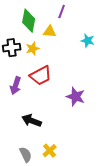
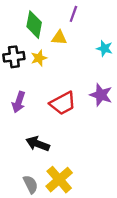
red trapezoid: (41, 76) -> (63, 103), moved
purple star: (76, 97) -> (101, 95), moved
yellow cross: (50, 151) -> (59, 180), size x1.6

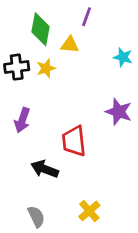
red trapezoid: (63, 103) -> (74, 141), moved, turned 112
yellow cross: (59, 180) -> (89, 211), moved, size x0.7

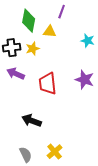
purple arrow: (22, 120) -> (16, 74), moved, turned 96
red trapezoid: (74, 141) -> (48, 84), moved
yellow cross: (89, 211) -> (55, 152), moved

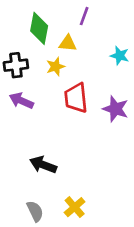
yellow star: (33, 49) -> (55, 67), moved
red trapezoid: (48, 84) -> (76, 98), moved

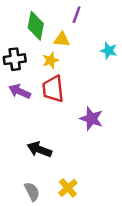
red trapezoid: (76, 98) -> (53, 89), moved
purple star: (116, 109) -> (91, 119), moved

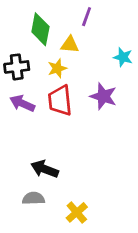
purple star: (91, 119) -> (103, 96), moved
gray semicircle: (32, 192) -> (33, 198), moved, turned -66

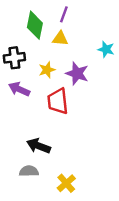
purple line: (87, 17) -> (64, 14), moved
yellow star: (57, 68) -> (47, 70), moved
purple star: (103, 96) -> (77, 73), moved
red trapezoid: (60, 101) -> (58, 101), moved

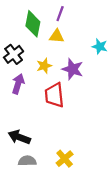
black cross: (14, 58) -> (14, 54), turned -30
purple arrow: (19, 89) -> (18, 84), turned 84
black arrow: (38, 146) -> (19, 137), moved
yellow cross: (66, 183) -> (65, 159), moved

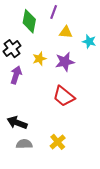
yellow triangle: (57, 36) -> (66, 32), moved
purple star: (73, 69) -> (65, 62), turned -30
red trapezoid: (54, 95) -> (64, 96), moved, turned -45

